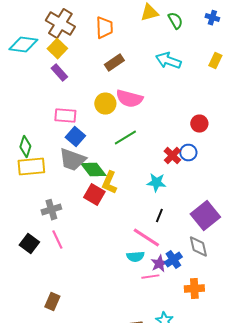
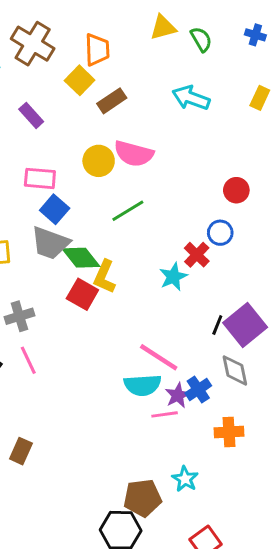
yellow square: (57, 49) -> (80, 80), moved
red cross: (172, 156) -> (197, 255), moved
cyan star: (156, 183) -> (173, 277), turned -30
black line: (159, 216) -> (217, 325), moved
cyan semicircle: (135, 257) -> (143, 385), size x1.4

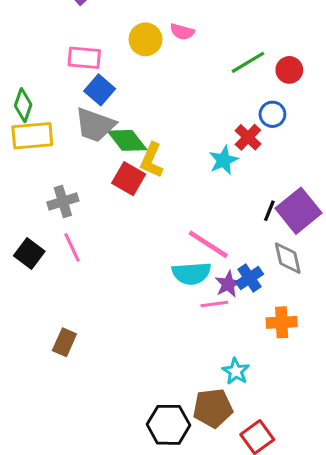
pink semicircle: (134, 154) -> (182, 32), size x0.6
green line: (128, 211) -> (248, 62), moved
brown pentagon: (143, 498) -> (213, 408), moved

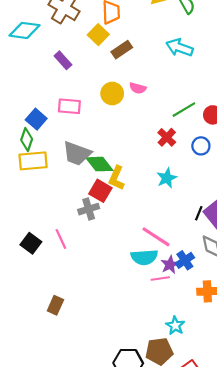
blue square: (100, 90) -> (36, 119), moved
red cross: (248, 137) -> (167, 137), moved
gray cross: (63, 201) -> (89, 209), moved

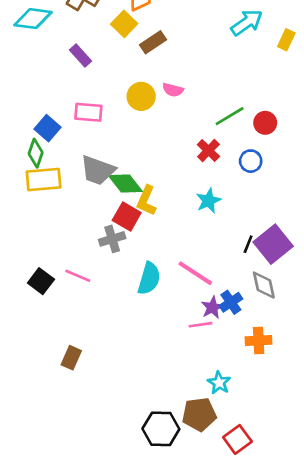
cyan arrow: (180, 48) -> (247, 23), moved, turned 125
pink line: (61, 239) -> (78, 276), turned -42
cyan semicircle: (144, 257) -> (149, 278), moved, turned -70

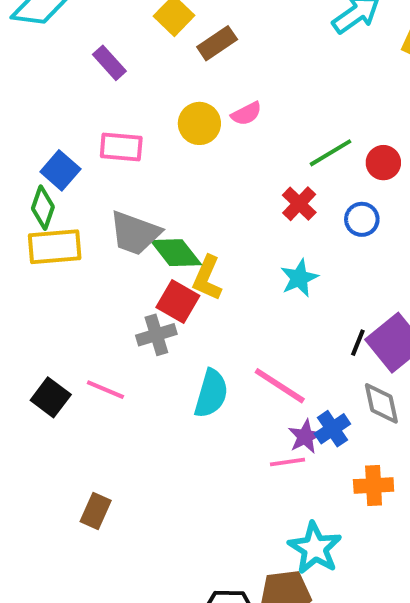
pink semicircle: (173, 90) -> (246, 114), turned -42
cyan star: (219, 383) -> (315, 548), size x1.5

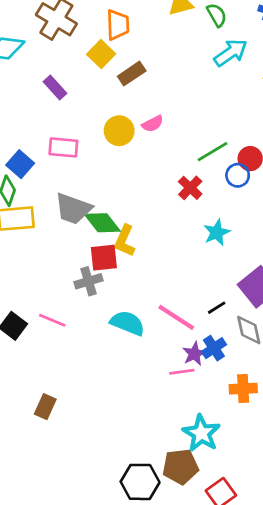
blue circle: (362, 219) -> (238, 175), moved
cyan star: (299, 278) -> (217, 232), moved
red square: (178, 302) -> (104, 258), turned -36
black line: (358, 343) -> (217, 308), moved, turned 36
cyan semicircle: (211, 394) -> (127, 323), turned -84

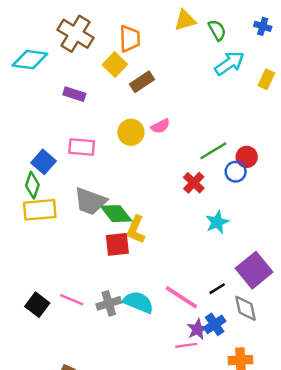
purple rectangle: (55, 88) -> (74, 94), turned -30
gray cross: (88, 281) -> (109, 303), moved

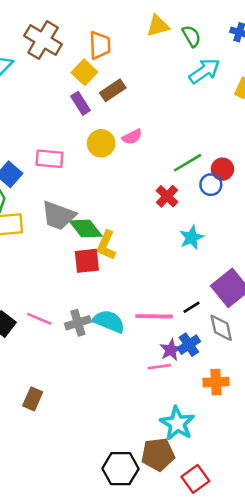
purple rectangle: (74, 94) -> (80, 103), moved, turned 40
pink line: (181, 297) -> (154, 316), turned -32

